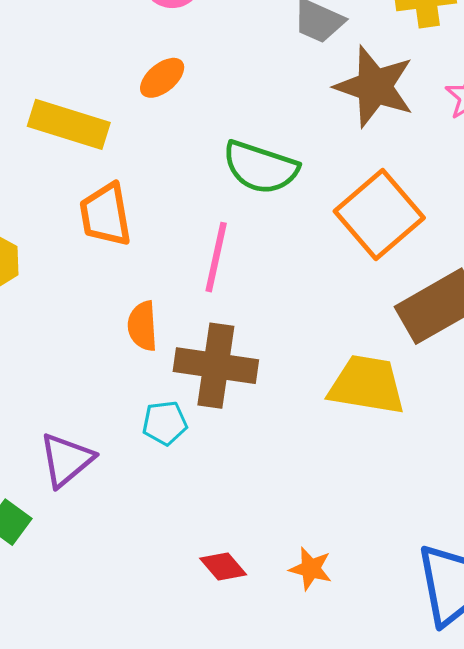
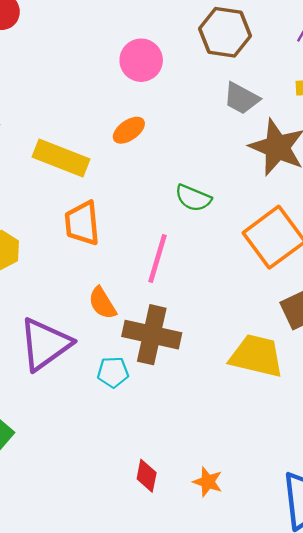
green semicircle: (260, 167) -> (193, 198), size x0.7
orange semicircle: (142, 326) -> (102, 303), turned -32
purple triangle: (66, 460) -> (45, 344), moved, size x1.4
red diamond: (223, 566) -> (147, 476), turned 48

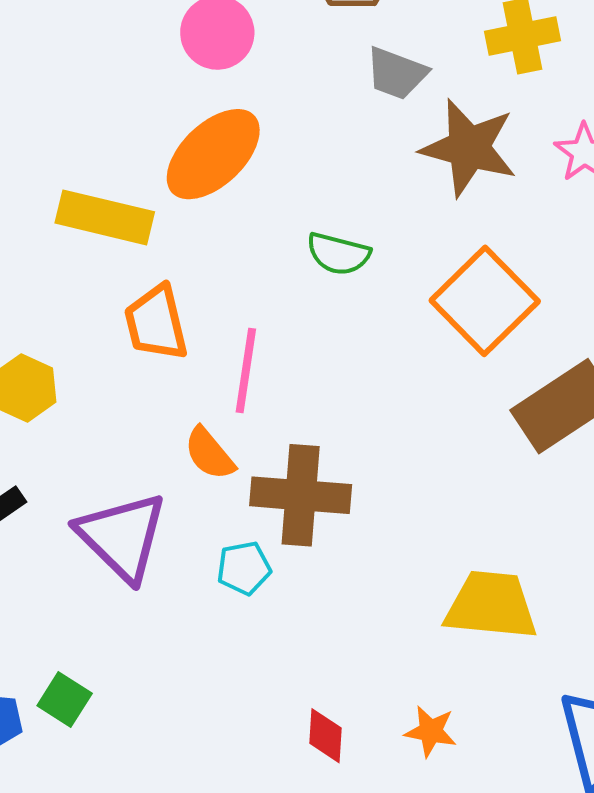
orange ellipse: (129, 130) -> (213, 154), size x1.8
pink line: (158, 259) -> (246, 371), moved
purple triangle: (45, 344) -> (122, 537), turned -32
yellow trapezoid: (257, 356) -> (491, 605), moved

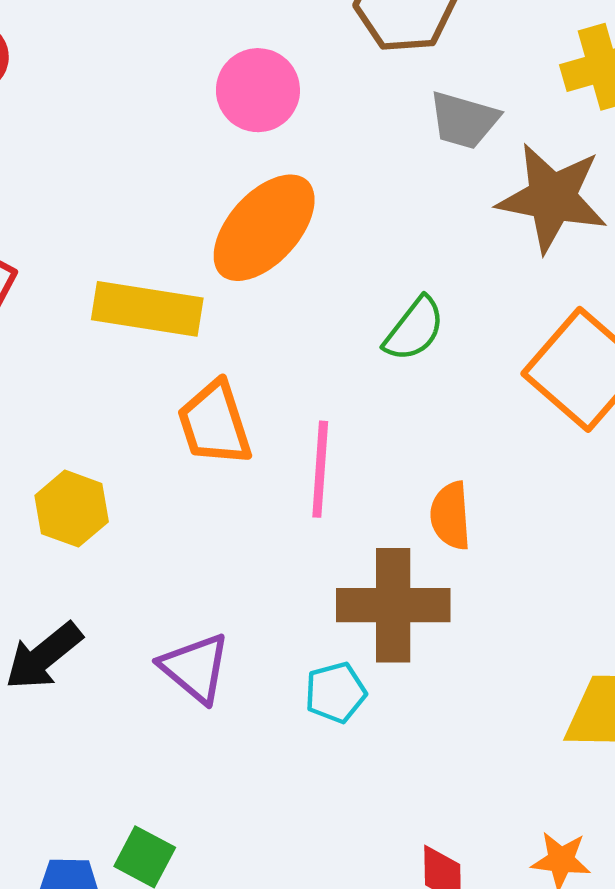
green semicircle: (338, 254) -> (414, 329), turned -62
orange semicircle: (209, 454) -> (451, 516), moved, turned 40
purple triangle: (122, 537) -> (195, 668), size x0.7

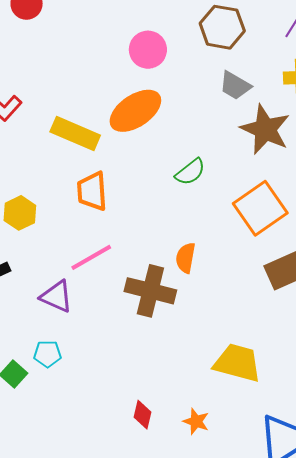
pink line: (320, 469) -> (91, 257), moved, turned 42
purple triangle: (195, 668) -> (57, 297), turned -30
cyan pentagon: (335, 693) -> (47, 354), moved

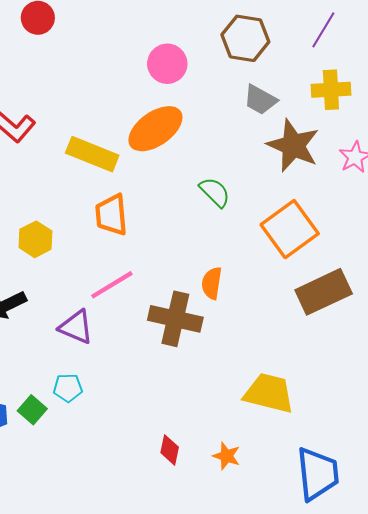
green semicircle: (190, 172) -> (215, 192), turned -96

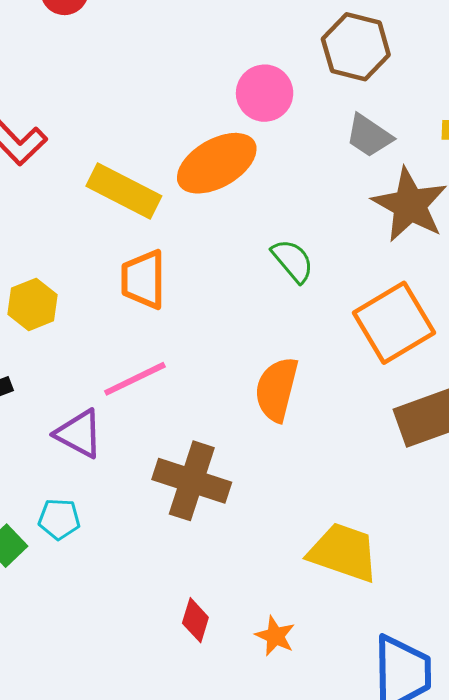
pink circle: (167, 64) -> (265, 93), moved
orange semicircle: (212, 283) -> (277, 389), size x1.4
brown cross: (175, 319) -> (192, 481), moved

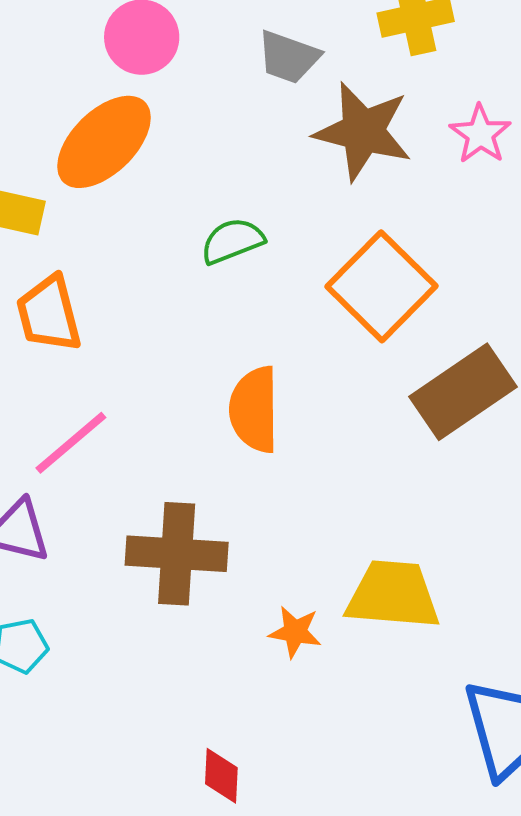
green semicircle: (293, 261) -> (232, 241), turned -57
red diamond: (195, 620) -> (221, 776), moved
orange star: (275, 636) -> (295, 632), moved

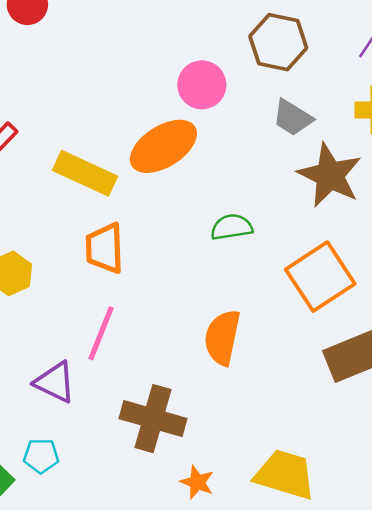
pink line: (71, 443) -> (101, 333), turned -40
orange star: (295, 632) -> (197, 482), moved

